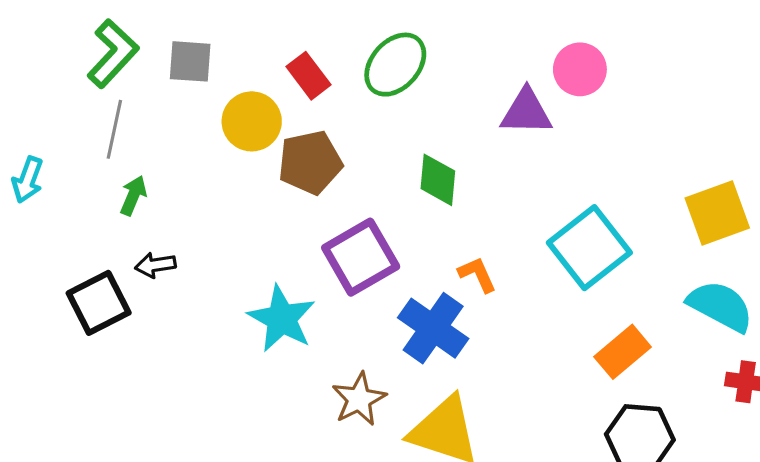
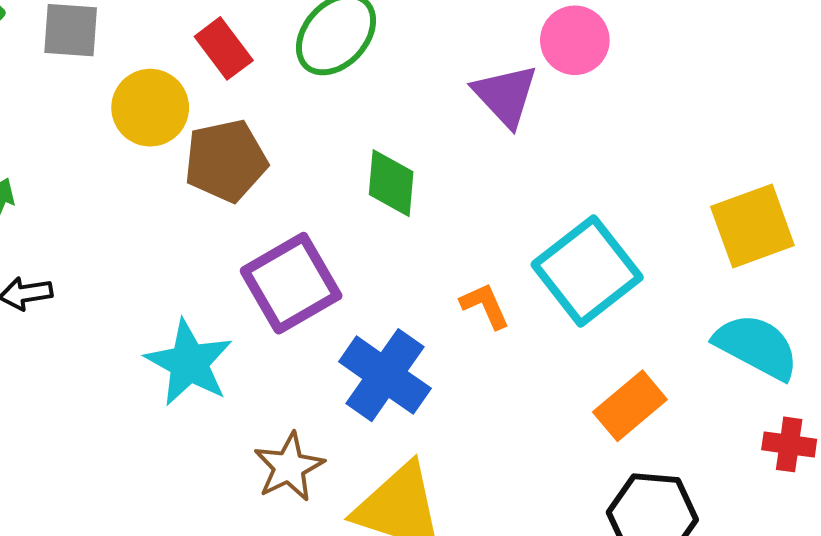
purple triangle: (526, 112) -> (505, 95), turned 46
orange L-shape: (477, 274) -> (485, 306), moved

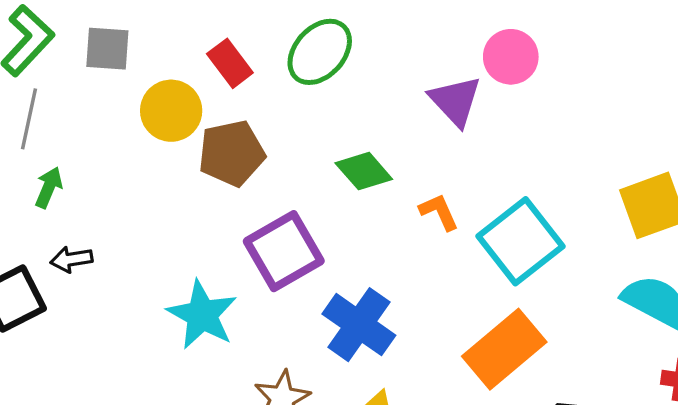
green diamond: (391, 183) -> (364, 171), turned -46
orange L-shape: (485, 306) -> (439, 212), moved
orange rectangle: (630, 406) -> (504, 349), moved, size x1.4

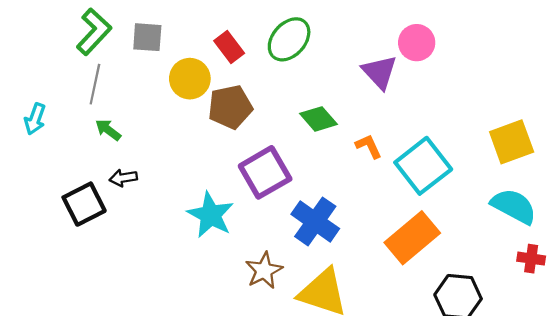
green arrow: (49, 187) -> (108, 130), turned -76

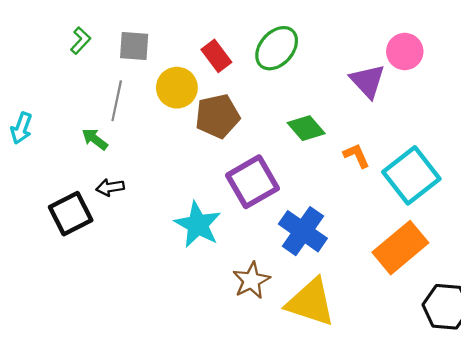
green L-shape: (94, 32) -> (81, 41), size x0.6
gray line: (95, 84) -> (117, 101), moved

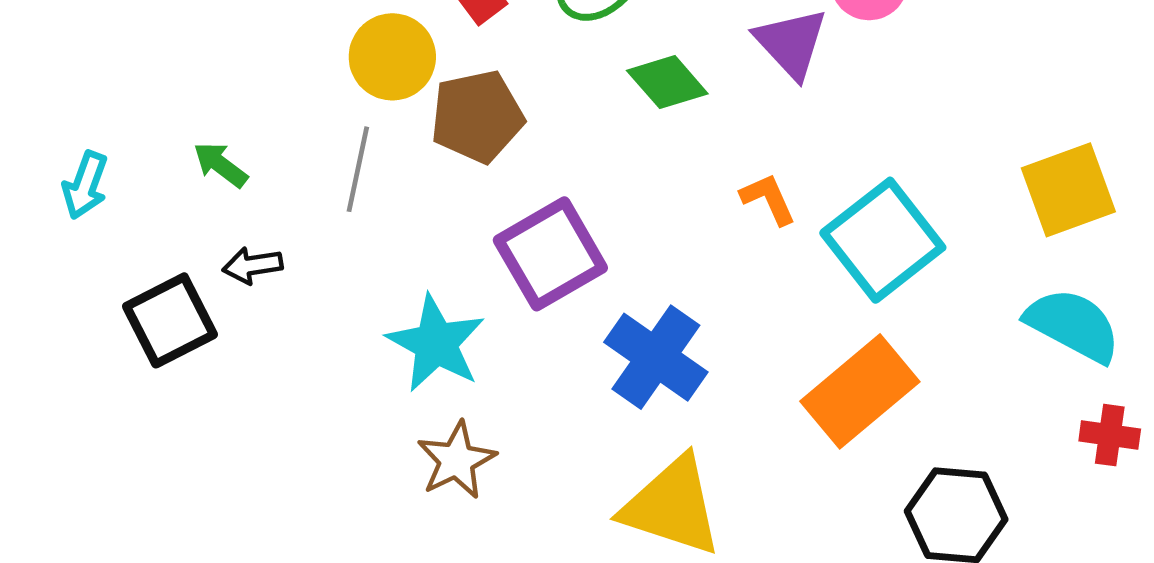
gray line: (117, 101) -> (358, 169), moved
cyan arrow: (21, 128) -> (85, 185), moved
green diamond: (306, 128) -> (667, 82), moved
brown star: (251, 280) -> (456, 460), moved

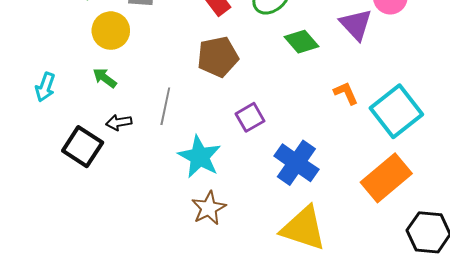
yellow circle: (392, 57) -> (111, 31), moved
gray line: (358, 169) -> (165, 106), moved
purple square: (550, 254) -> (250, 117), size x0.6
black square: (170, 320) -> (83, 147), turned -30

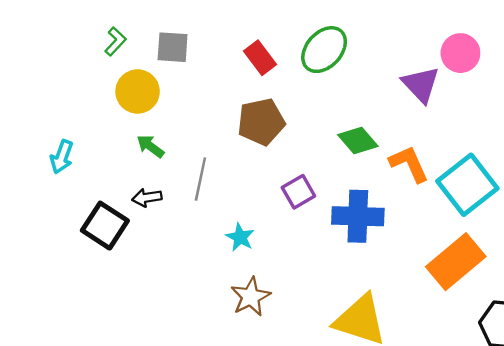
green diamond: (301, 42) -> (358, 140), moved
green arrow: (105, 78) -> (150, 146), moved
orange L-shape: (346, 93) -> (409, 164), size x1.4
cyan star: (200, 157) -> (240, 237), size x0.6
blue cross: (296, 163) -> (358, 216), moved, turned -33

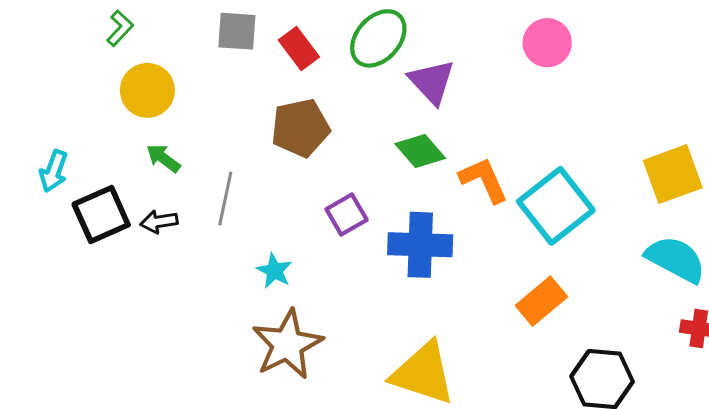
gray square: (173, 47) -> (237, 31), moved
purple triangle: (421, 85) -> (432, 82), moved
black square: (105, 226) -> (101, 214), moved, turned 33
orange rectangle: (456, 262) -> (541, 301), size x0.7
brown star: (251, 297) -> (287, 344), size x1.4

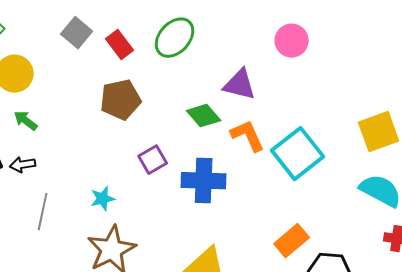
gray square: (237, 31) -> (77, 33), turned 36
purple triangle: (432, 82) -> (240, 85), moved, turned -33
gray line: (225, 199) -> (43, 212), moved
cyan star: (274, 271) -> (103, 199), turned 30
orange rectangle: (541, 301) -> (292, 241), moved

